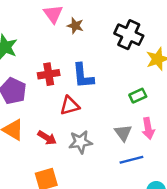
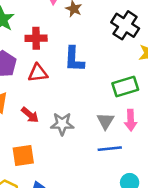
red cross: (49, 74) -> (36, 38), moved
green rectangle: (138, 96) -> (125, 87), size x1.5
red triangle: (70, 106) -> (38, 73), moved

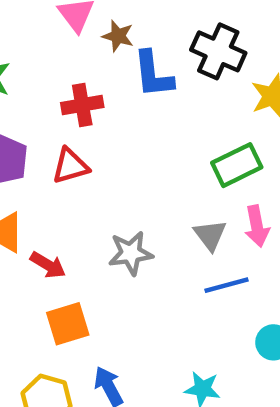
red cross: (36, 38) -> (82, 105), moved
blue L-shape: (74, 59) -> (153, 74), moved
red arrow: (30, 115) -> (48, 265), moved

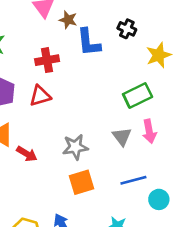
black cross: (218, 51) -> (127, 29), size x0.6
blue line: (226, 285) -> (133, 180), moved
orange square: (68, 324) -> (82, 182), moved

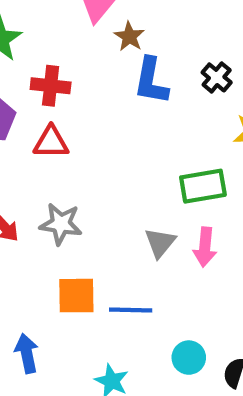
red cross: (47, 60) -> (51, 86), moved
gray star: (75, 147) -> (61, 224), moved
blue line: (133, 180) -> (131, 310), moved

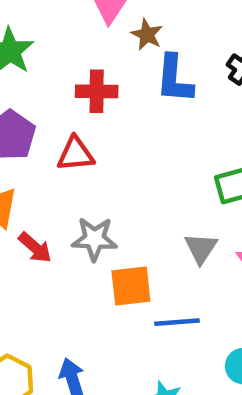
red cross: (51, 86) -> (97, 91), moved
orange square: (76, 296) -> (131, 286), moved

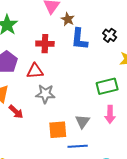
gray star: (94, 239) -> (45, 94), moved
gray triangle: (201, 248) -> (82, 122), moved

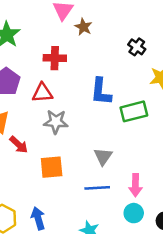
blue L-shape: (79, 39) -> (101, 92), moved
pink arrow: (110, 114) -> (135, 185), moved
orange square: (58, 130) -> (52, 167), moved

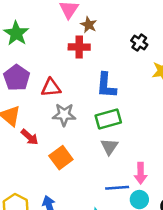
red cross: (55, 58) -> (79, 47), moved
green rectangle: (134, 111) -> (108, 119), moved
orange square: (52, 167) -> (61, 158), turned -30
blue line: (97, 188) -> (117, 188), moved

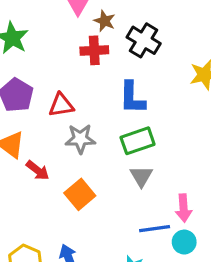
black cross: (139, 43) -> (144, 40), moved, size x1.5

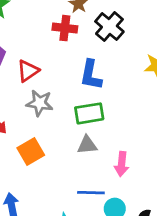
red triangle: (61, 105) -> (28, 71), turned -35
gray triangle: (141, 176) -> (87, 145), turned 45
pink arrow: (184, 208) -> (122, 164), moved

